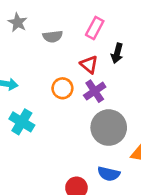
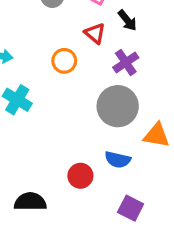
black arrow: (117, 53) -> (127, 20), turned -54
purple cross: (95, 91) -> (126, 62), moved

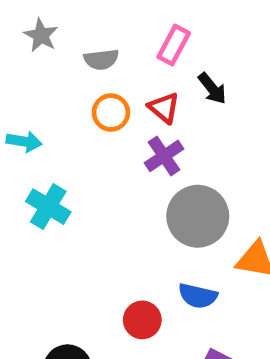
orange circle: (64, 61) -> (111, 113), moved
purple cross: (126, 62) -> (164, 156), moved

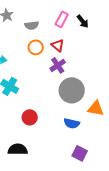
black arrow: (212, 88) -> (83, 21), moved
red circle: (142, 320) -> (30, 117), moved

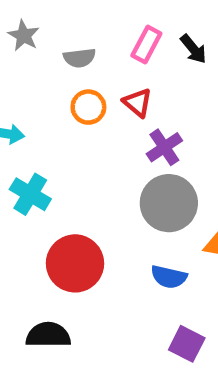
purple cross: (58, 65) -> (164, 147), moved
red circle: (30, 117) -> (75, 263), size x1.6

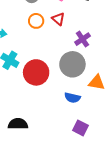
purple cross: (164, 147) -> (83, 39), moved
red circle: (75, 263) -> (36, 72), moved

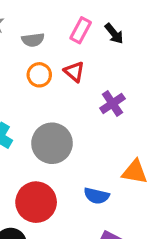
gray circle: (72, 64) -> (52, 143), moved
red circle: (36, 72) -> (36, 202), moved

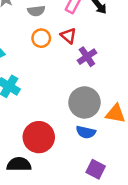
purple cross: (112, 103) -> (87, 57), moved
gray circle: (52, 143) -> (85, 102), moved

